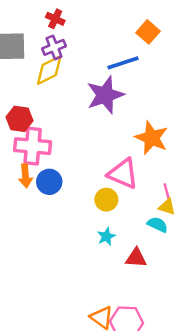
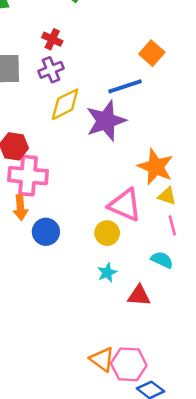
yellow diamond: (49, 70) -> (65, 104), moved
blue circle: (49, 182) -> (46, 232), moved
yellow triangle: (167, 207) -> (167, 196), moved

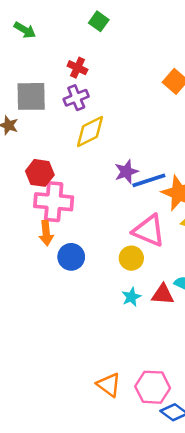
blue line: (125, 86) -> (149, 180), moved
purple star: (106, 121) -> (126, 172), moved, size x0.6
red triangle: (139, 296) -> (163, 294), moved
orange triangle: (102, 359) -> (109, 385), moved

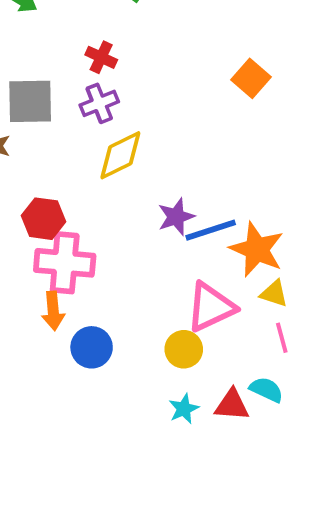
pink triangle: (149, 231) -> (211, 307), turned -48

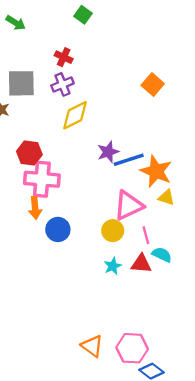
orange square: (251, 78) -> (153, 84), moved
pink line: (282, 338) -> (146, 235), moved

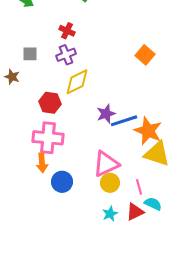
gray square: (21, 83) -> (30, 54), size x0.6
red hexagon: (29, 153) -> (50, 103), moved
yellow triangle: (166, 198) -> (157, 154), size x1.8
pink triangle: (129, 206) -> (106, 164), moved
red triangle: (141, 264) -> (135, 212), turned -30

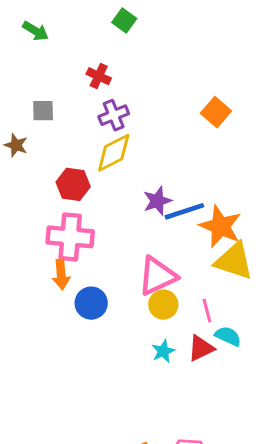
purple cross: (66, 55) -> (114, 115), moved

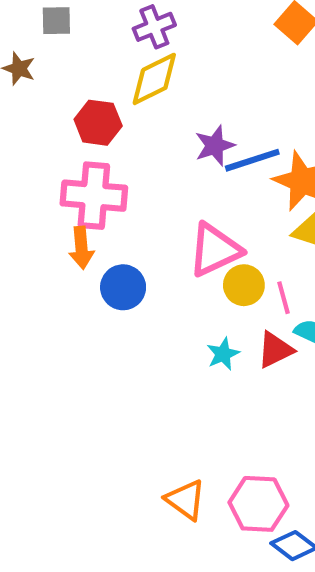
yellow circle: (163, 305) -> (244, 285), moved

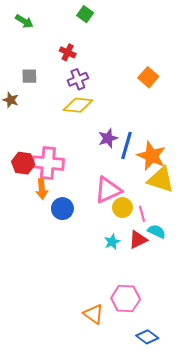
yellow diamond: (154, 79) -> (78, 105), turned 32
red hexagon: (98, 123) -> (23, 163), moved
blue line: (252, 160) -> (127, 145), turned -56
pink hexagon: (258, 504) -> (126, 299), moved

